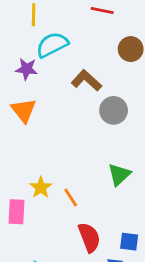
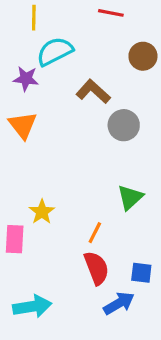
orange line: (71, 197) -> (95, 233), moved, turned 60

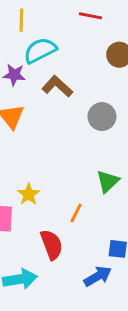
brown L-shape: (93, 91) -> (57, 86), moved
red semicircle: (96, 268) -> (52, 245), moved

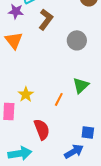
brown L-shape: (57, 86) -> (46, 19), turned 85
orange line: (76, 213) -> (59, 99), moved

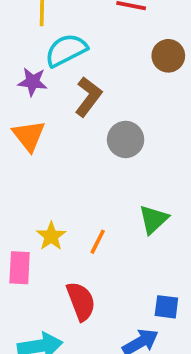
gray circle: (77, 40) -> (126, 139), moved
orange line: (59, 99) -> (98, 242), moved

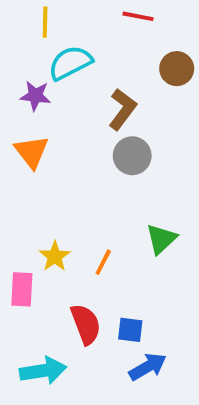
brown L-shape: (88, 97) -> (122, 109), moved
blue square: (166, 307) -> (130, 330), moved

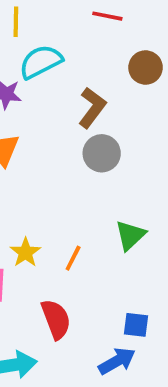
blue square: (130, 330) -> (136, 325), moved

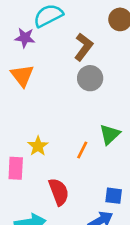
orange line: (73, 258) -> (82, 150), moved

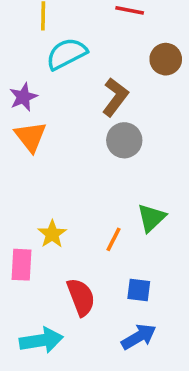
purple star: (25, 38) -> (23, 97), moved, turned -30
blue square: (114, 196) -> (139, 290), moved

